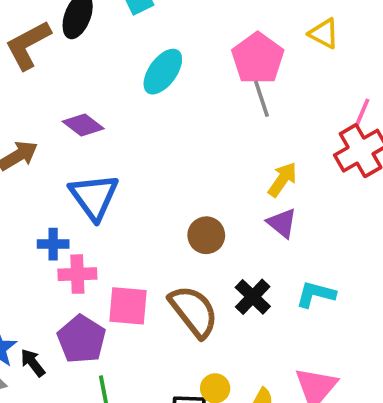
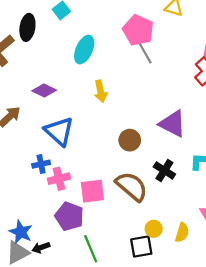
yellow arrow: (282, 180) -> (101, 91), moved, turned 145
purple triangle: (282, 223) -> (173, 124), size x1.5
black arrow: (33, 363) -> (41, 248), moved, turned -60

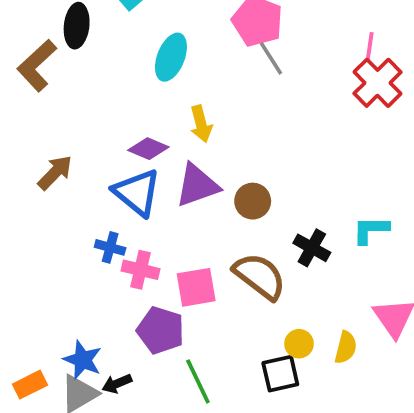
purple diamond: (44, 91) -> (148, 149), moved
purple triangle: (173, 124) -> (197, 185), moved, turned -44
blue cross: (41, 164) -> (110, 247), turned 30
pink cross: (59, 179) -> (140, 270), turned 30

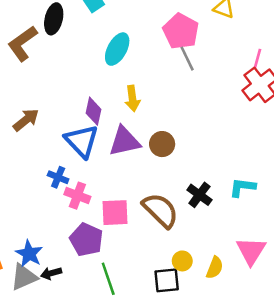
purple diamond: (148, 149) -> (93, 111), turned 72
brown circle: (253, 201) -> (162, 144), moved

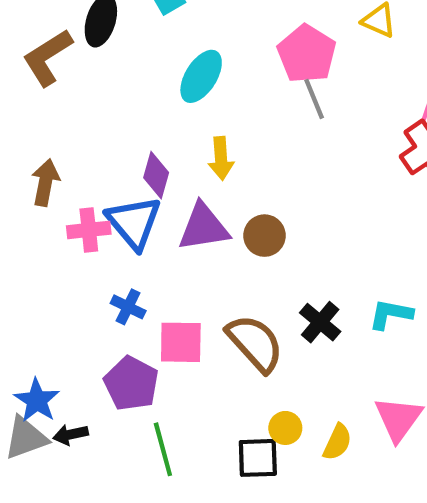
brown arrow: (26, 120) -> (45, 182), turned -44
blue cross: (58, 177) -> (128, 307), moved
pink cross: (77, 196) -> (89, 230), moved, turned -30

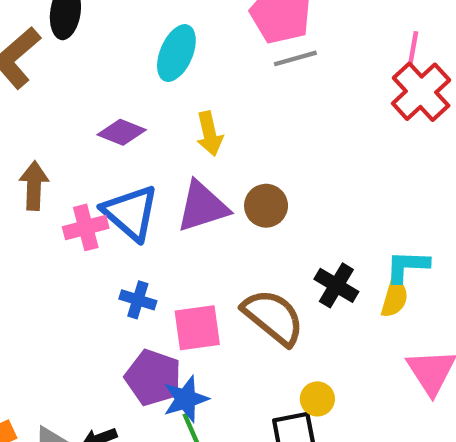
gray line: (314, 99) -> (295, 58), turned -75
purple diamond: (156, 175) -> (122, 132), moved, turned -75
blue star: (37, 400) -> (186, 399), moved, turned 30
yellow semicircle: (337, 442) -> (394, 298), moved

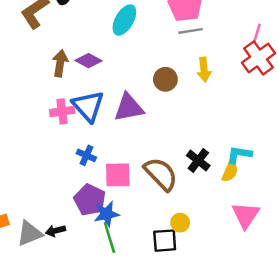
yellow arrow: (210, 134) -> (204, 70), moved
brown arrow: (34, 186) -> (60, 63), moved
brown circle: (266, 206) -> (165, 79), moved

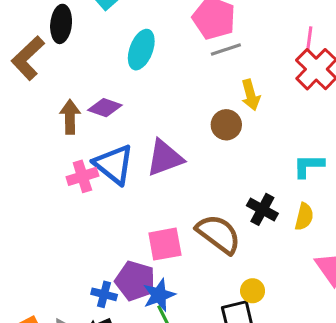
brown circle: (165, 79) -> (226, 125), moved
blue cross: (86, 155) -> (104, 294), moved
cyan L-shape: (239, 155) -> (308, 166), moved

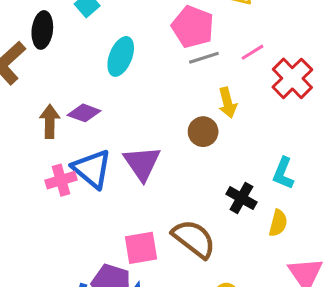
pink line: (309, 39) -> (252, 52), moved, turned 50
purple triangle: (165, 158) -> (142, 163), turned -45
cyan L-shape: (308, 166) -> (283, 173), turned -68
black cross: (262, 209) -> (241, 198), moved

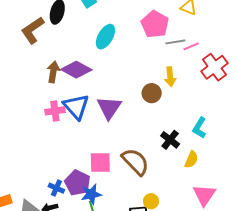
gray line: (204, 58) -> (175, 42), moved
purple diamond: (84, 113) -> (76, 70), size x1.4

